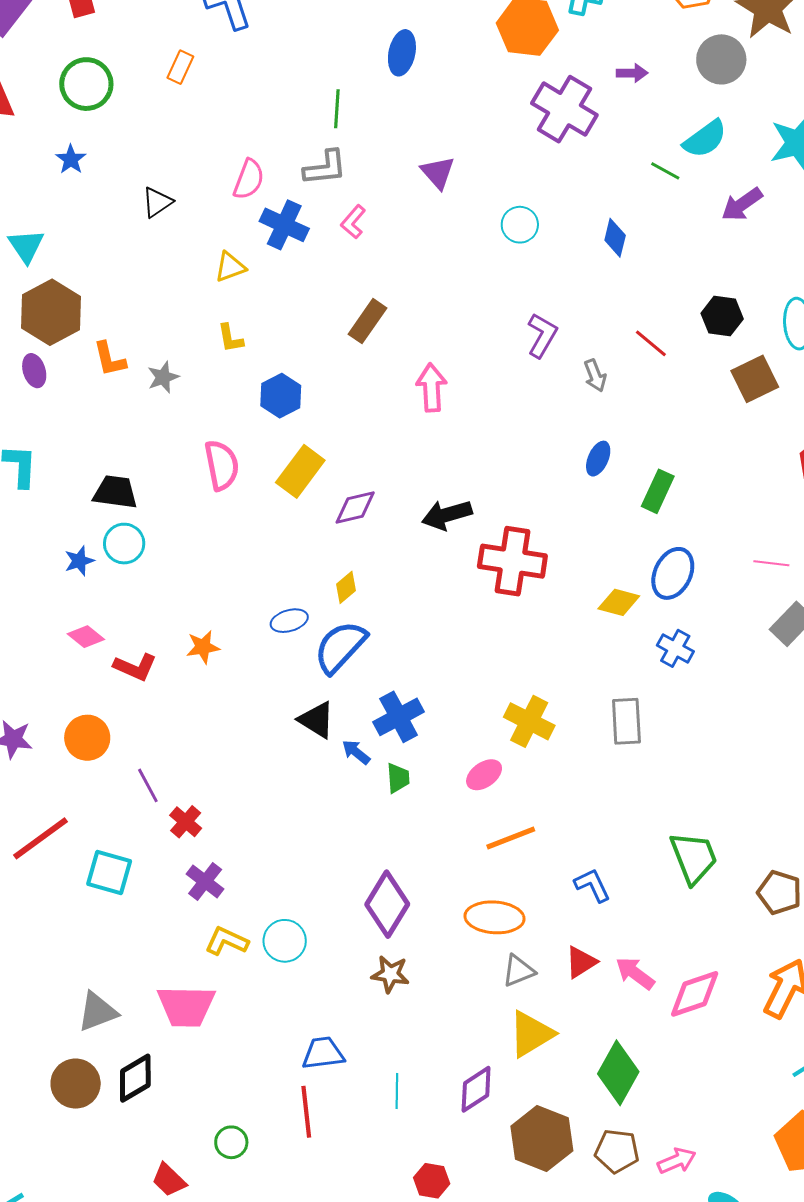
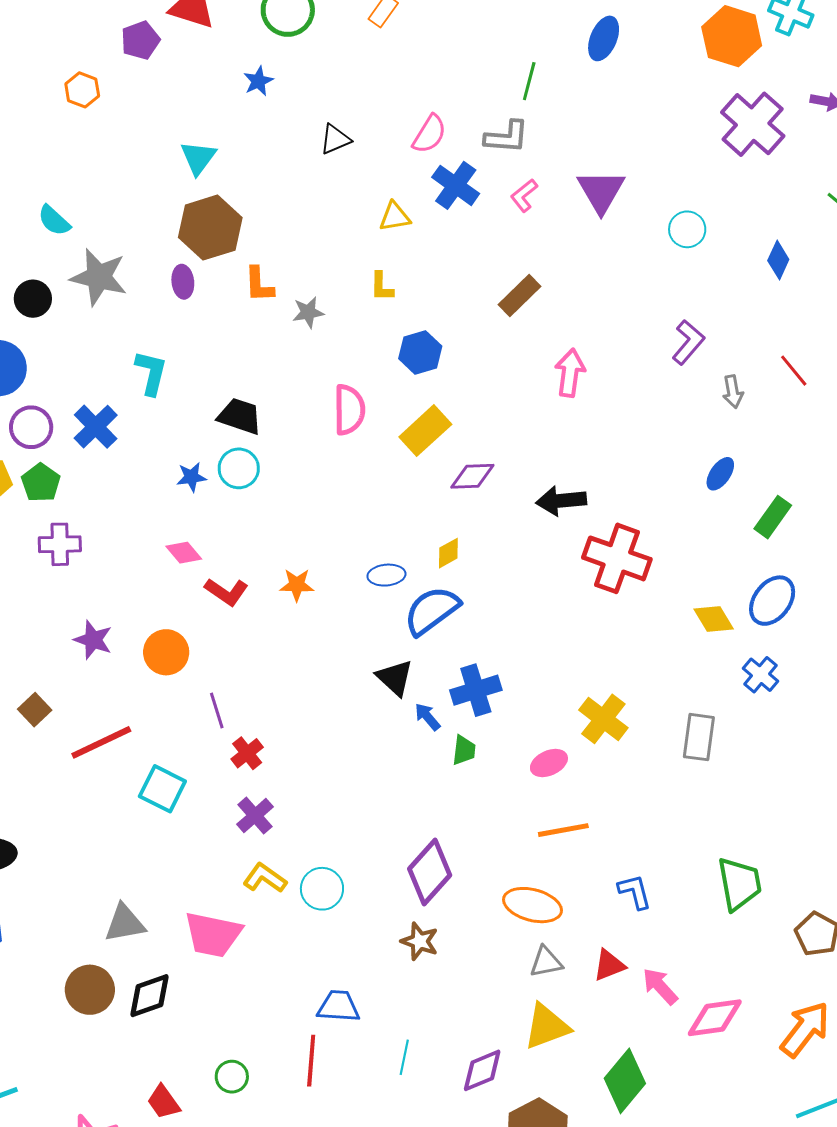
purple triangle: (438, 173) -> (601, 191), moved, size x1.4
yellow diamond: (619, 602) -> (714, 619), turned 33

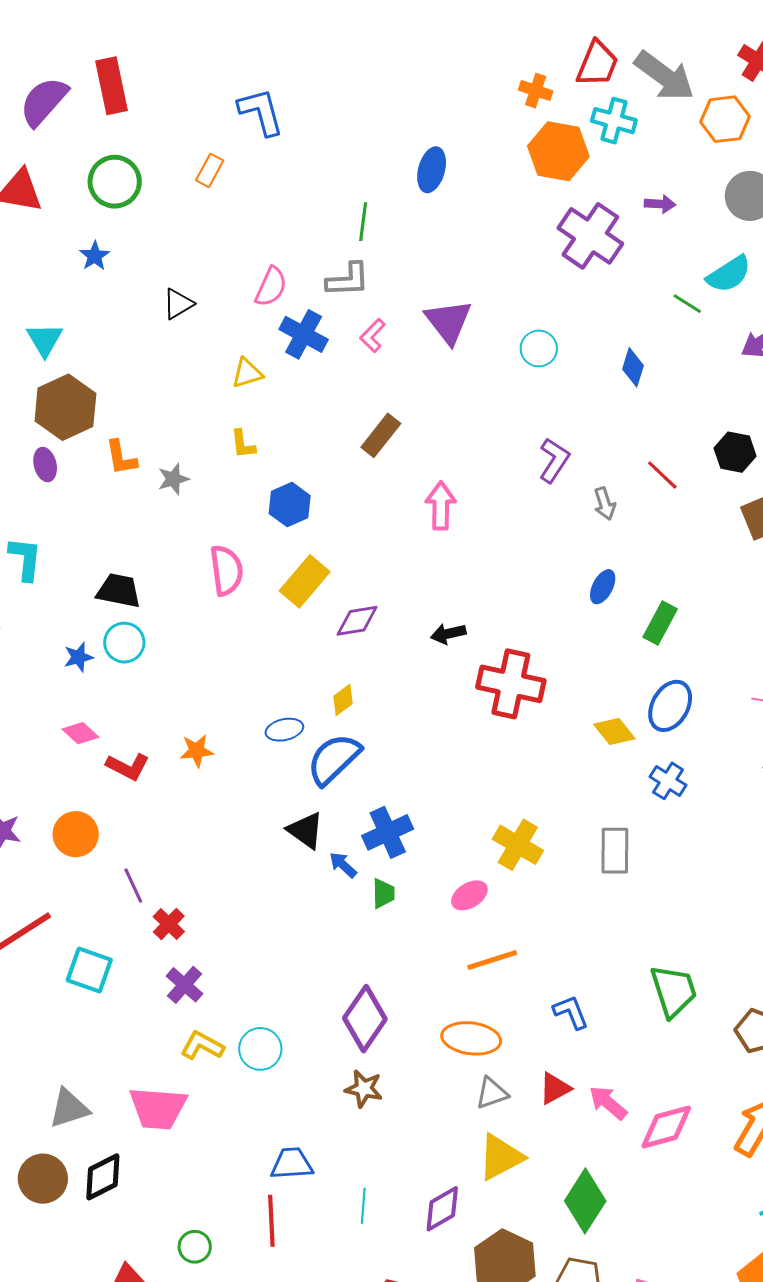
black arrow: (561, 501) -> (448, 634), size x0.7

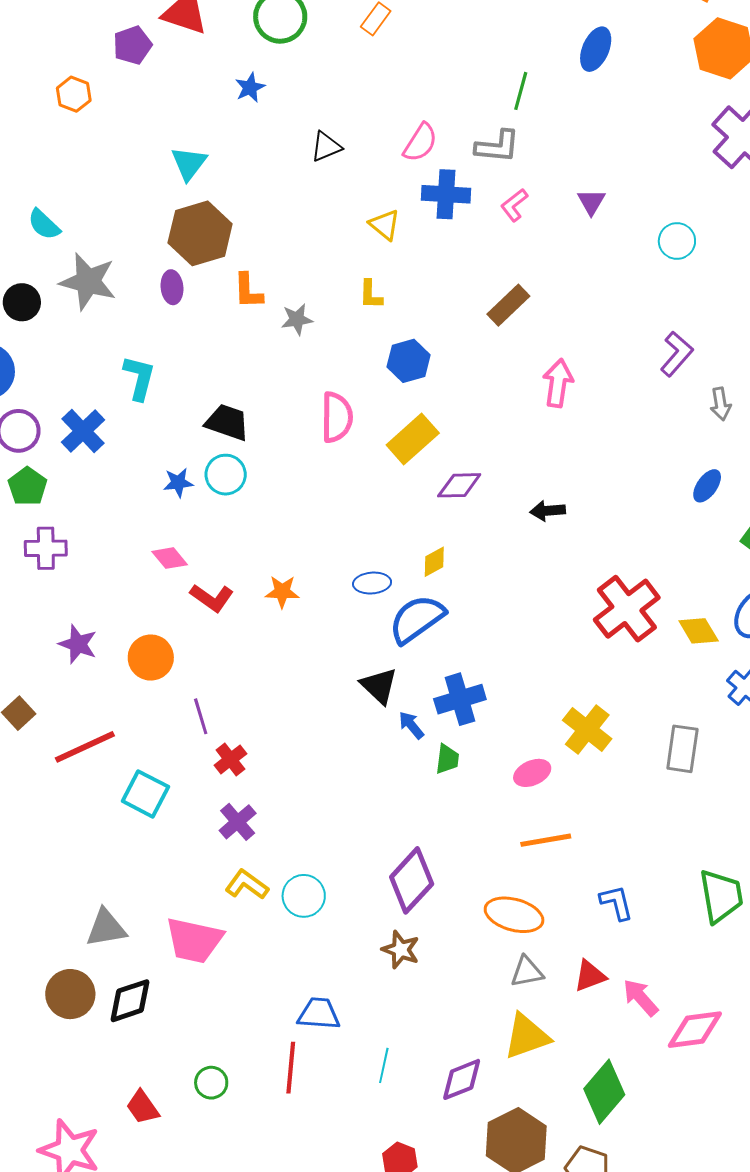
purple triangle: (448, 322) -> (591, 202), size x0.6
blue cross: (304, 334) -> (446, 194), turned -33
yellow triangle: (247, 373) -> (385, 225), turned 48
red cross: (511, 684) -> (627, 609), moved, turned 32

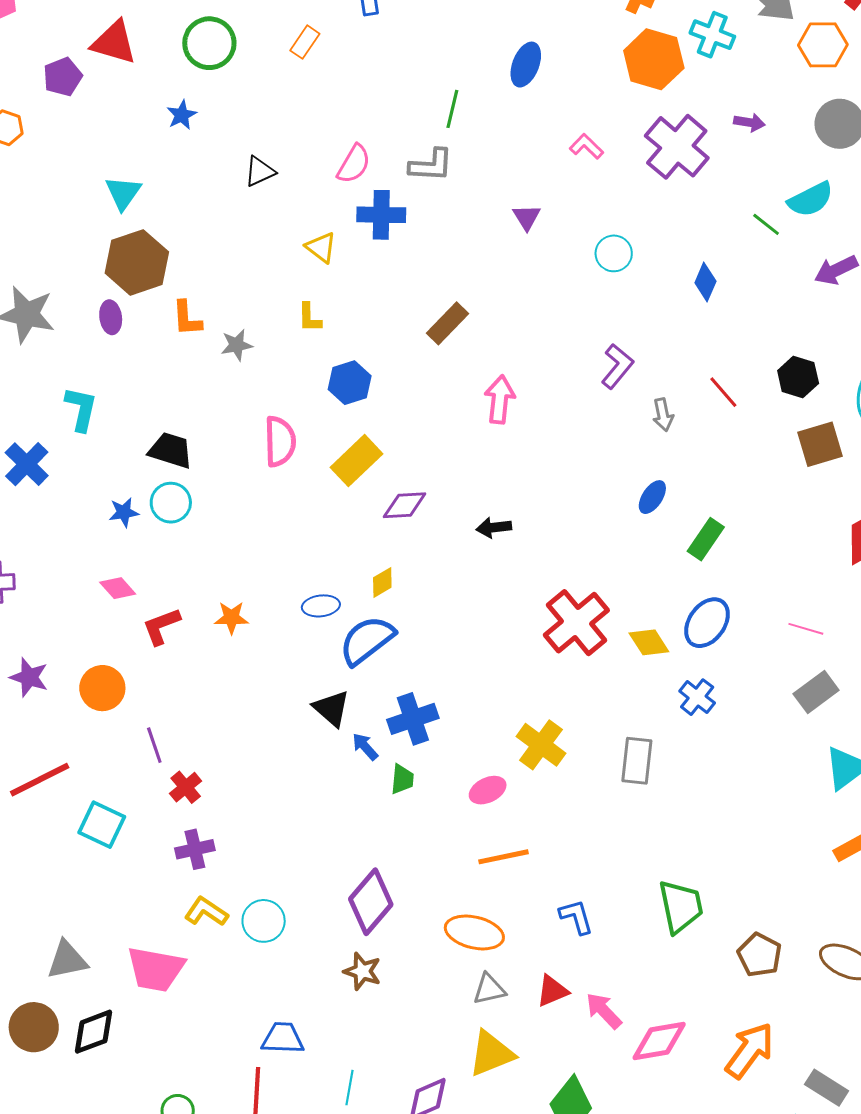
pink L-shape: (514, 205) -> (586, 146), moved, turned 84
red L-shape: (212, 598) -> (161, 626), turned 126
purple cross: (238, 822) -> (195, 849), turned 30

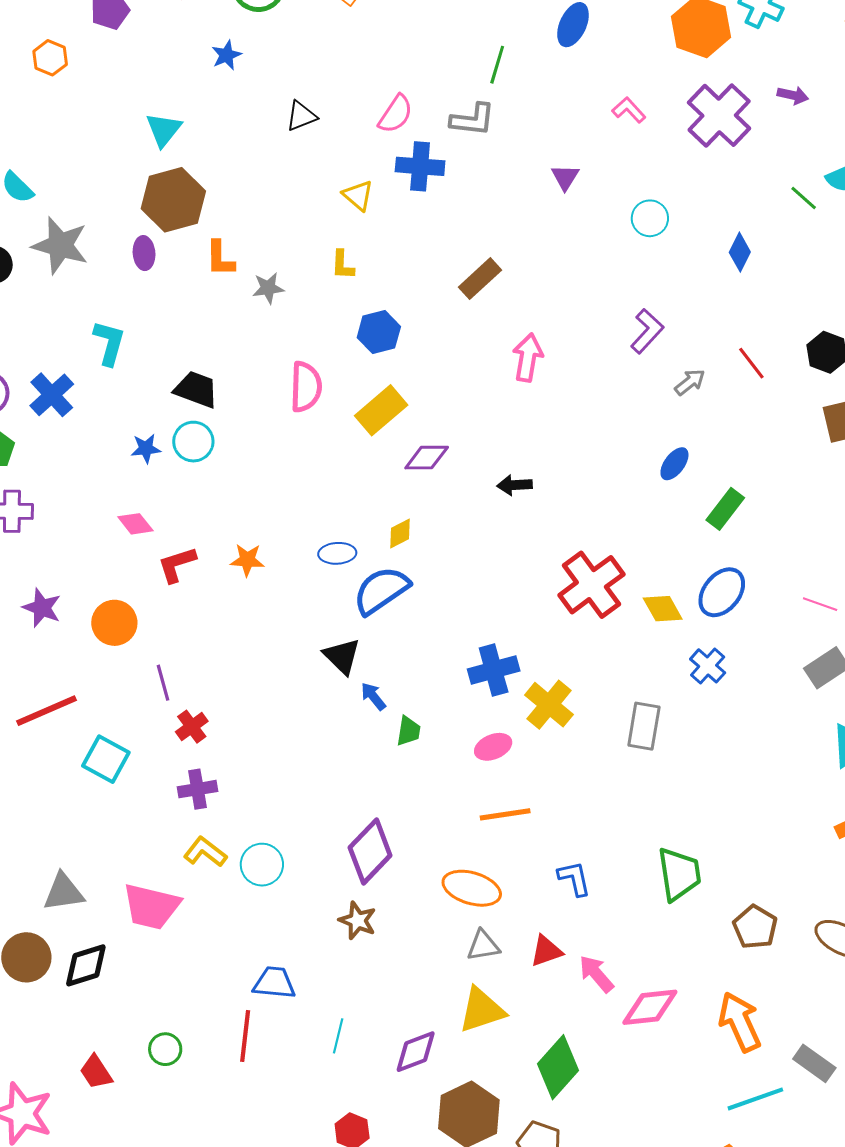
gray arrow: (663, 415) -> (690, 382), turned -120
blue cross: (413, 719) -> (494, 670), moved
orange arrow: (750, 1050) -> (740, 1022), turned -64

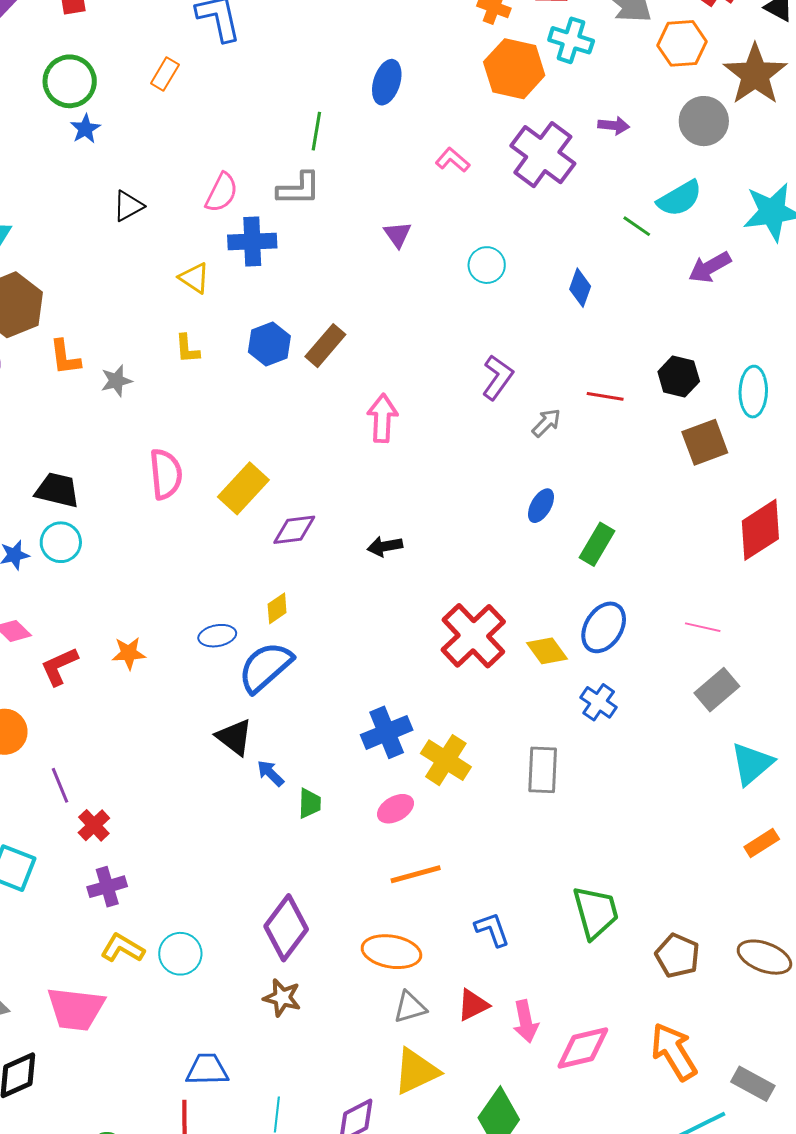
blue star: (227, 55) -> (85, 129), moved
blue hexagon: (379, 332) -> (269, 344), moved
red line: (751, 363) -> (605, 396), turned -36
pink arrow: (596, 974) -> (526, 1021), turned -144

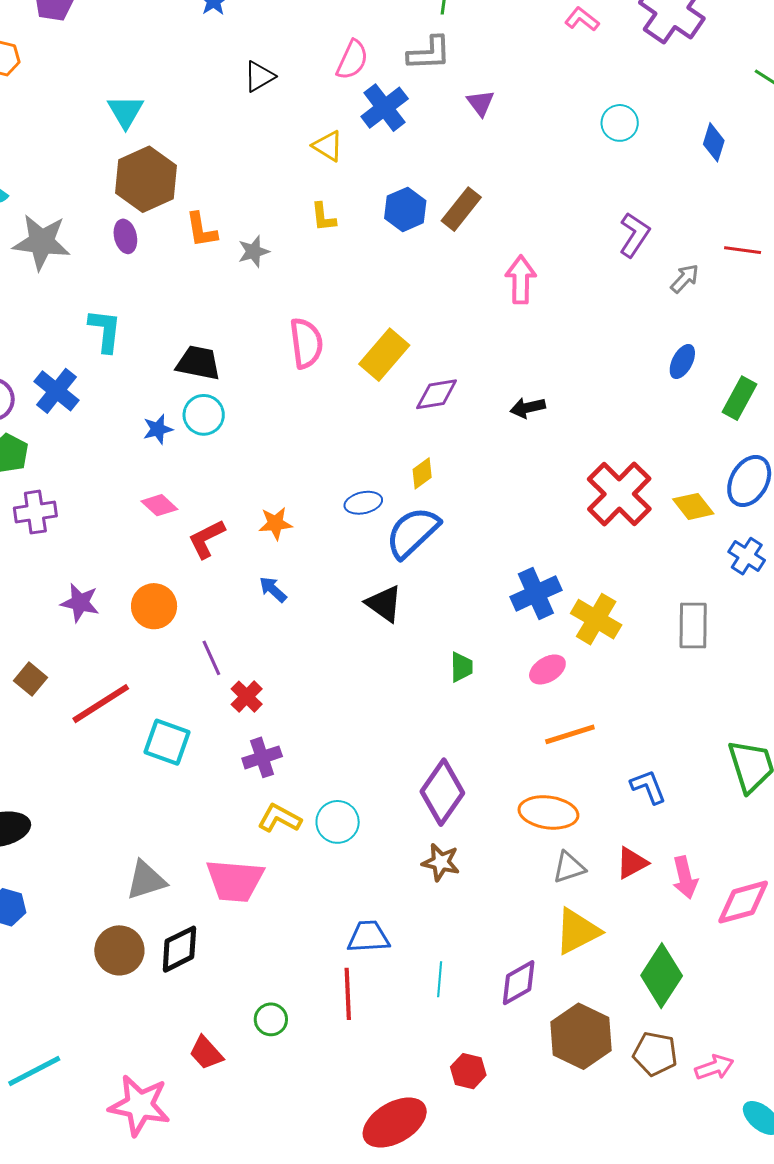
purple triangle: (398, 235) -> (481, 103), moved
blue cross: (252, 241) -> (385, 108), turned -33
blue arrow: (270, 773) -> (273, 589), moved

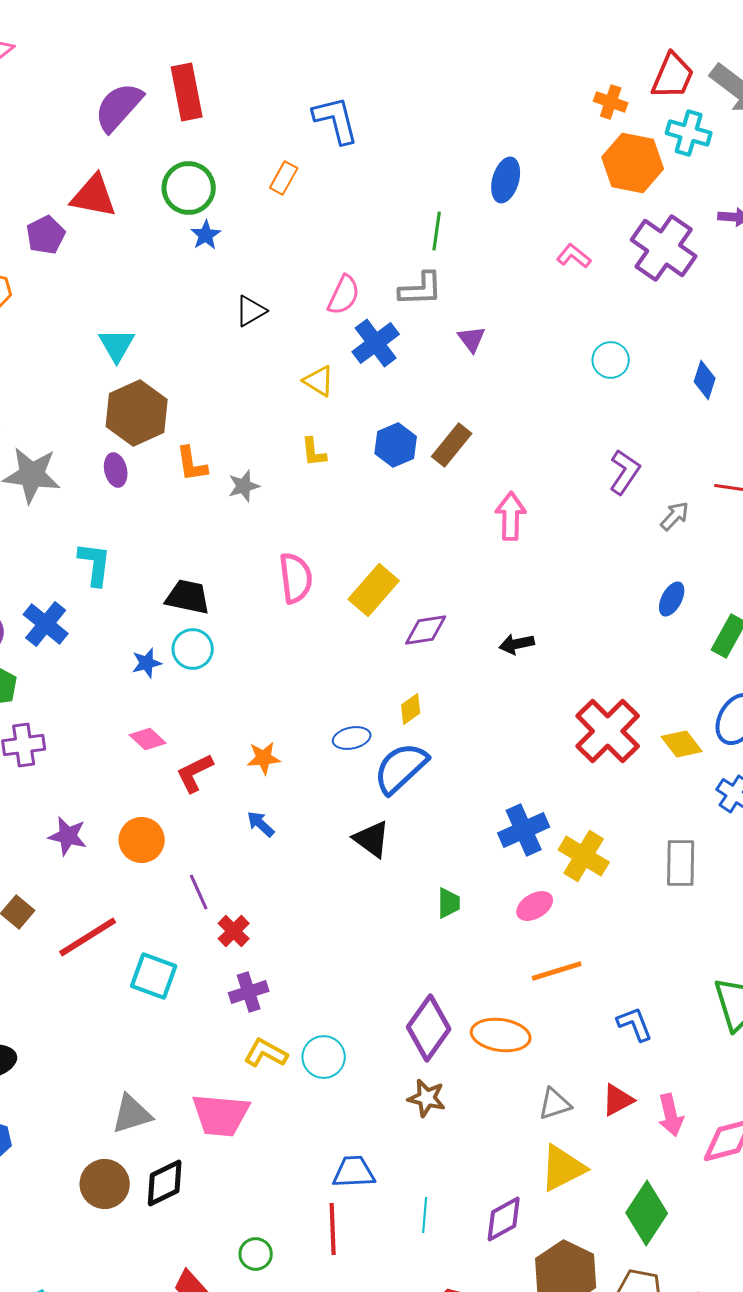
orange ellipse: (548, 812) -> (501, 1035), moved

